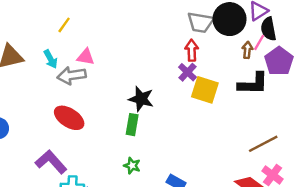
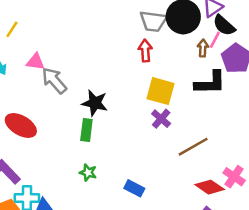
black semicircle: (268, 29) -> (224, 25), turned -35
purple cross: (187, 72) -> (161, 119), moved
gray arrow: (72, 75) -> (54, 81), moved, turned 60
brown line: (263, 144) -> (193, 147), moved

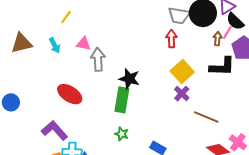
gray arrow: (54, 81) -> (98, 59), turned 35
yellow square: (161, 91) -> (182, 72), turned 30
green rectangle: (86, 130) -> (122, 100), size x1.4
brown line: (193, 147) -> (206, 117), turned 50

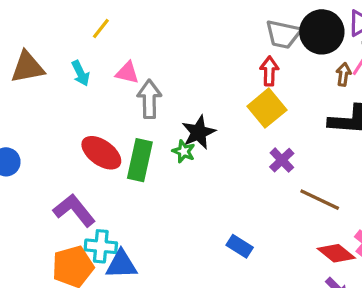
yellow square: (182, 72) -> (267, 108), moved
black star: (129, 79) -> (199, 132), turned 30
green rectangle: (122, 100) -> (140, 160), moved
green star: (122, 134) -> (184, 151), moved

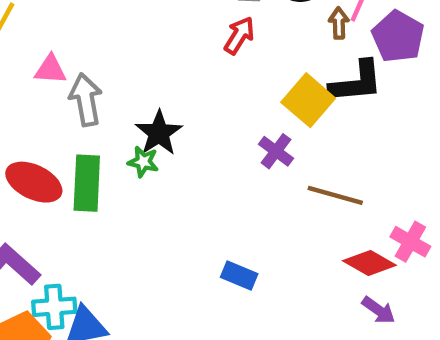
red arrow: (269, 71) -> (239, 35), turned 40
yellow square: (267, 108) -> (308, 100), moved

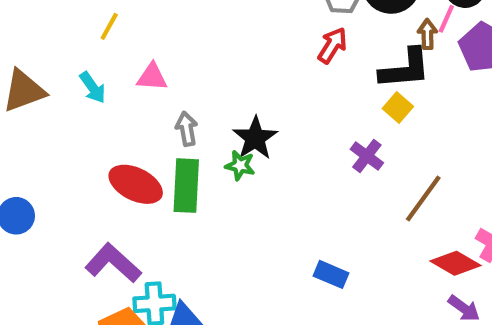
black L-shape: (356, 82) -> (405, 69), moved
gray arrow: (86, 100) -> (187, 129), moved, size x0.7
yellow square: (308, 100) -> (398, 108), size x0.6
brown line: (335, 195) -> (423, 198), turned -70

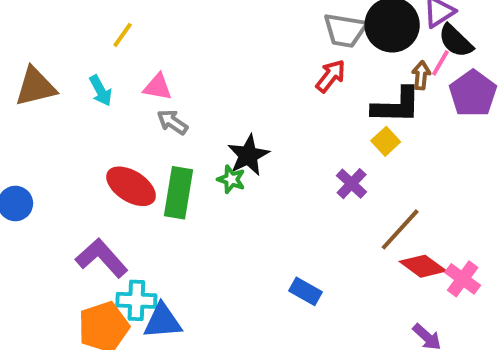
gray arrow: (187, 129) -> (172, 122), moved, turned -52
red diamond: (455, 263) -> (423, 266), moved

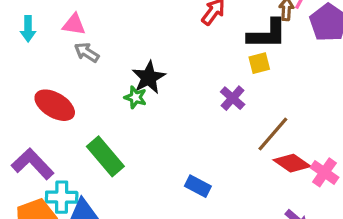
cyan arrow: (101, 91) -> (28, 29), turned 30
yellow square: (386, 141) -> (259, 63), turned 30
green rectangle: (178, 193) -> (105, 156), moved, turned -48

